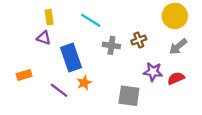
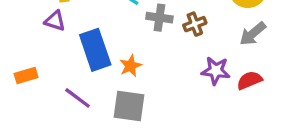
gray cross: (111, 45) -> (159, 18), moved
orange star: (84, 83) -> (131, 66), moved
gray square: (129, 96) -> (129, 106), moved

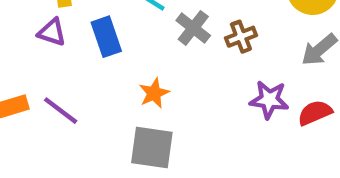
gray cross: (159, 18) -> (193, 28), turned 30
blue rectangle: (95, 50) -> (106, 37), moved, size x0.7
purple line: (77, 98) -> (61, 111), moved

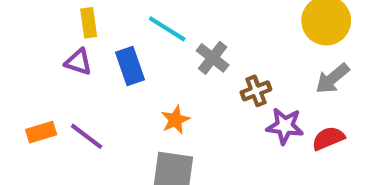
brown cross: (241, 37) -> (256, 91), moved

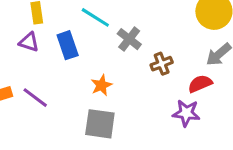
purple star: (285, 126) -> (186, 113), moved
red semicircle: (328, 138) -> (200, 84), moved

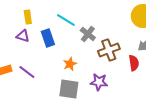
brown cross: (162, 64) -> (109, 50), size x1.5
red semicircle: (200, 84) -> (134, 63), turned 105
purple star: (186, 113) -> (99, 82), moved

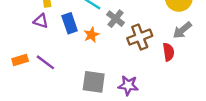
orange star: (70, 64) -> (91, 35), moved
purple star: (99, 82) -> (128, 85), moved

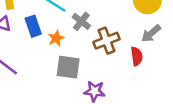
gray square: (94, 82) -> (68, 67), moved

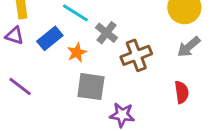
blue rectangle: (33, 26) -> (50, 38), turned 70
red semicircle: (137, 56) -> (182, 92), moved

